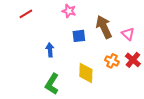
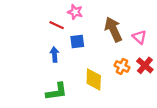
red line: (26, 14) -> (57, 25), moved, turned 56
blue square: (79, 36) -> (77, 41), moved
green L-shape: (52, 84) -> (57, 92), turned -130

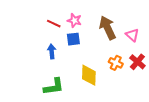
pink star: (75, 12) -> (74, 20), moved

